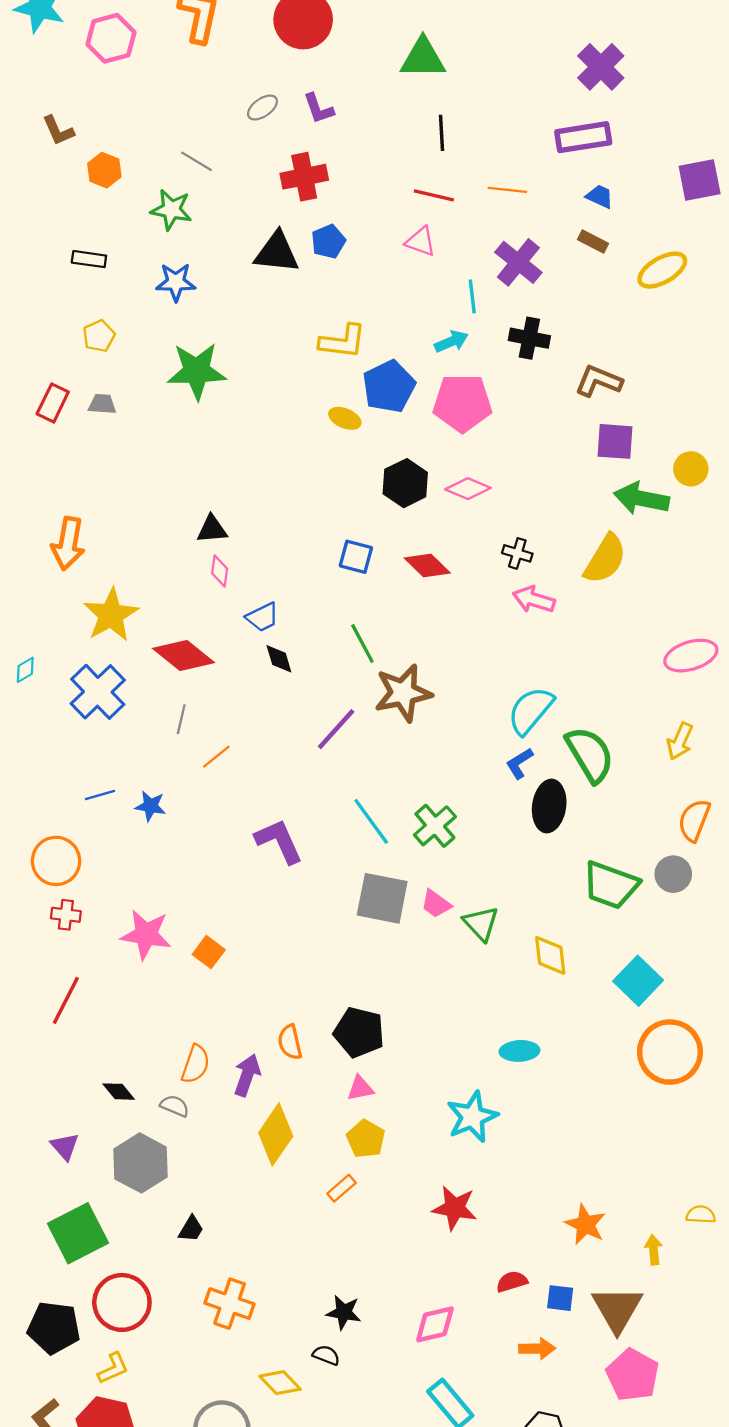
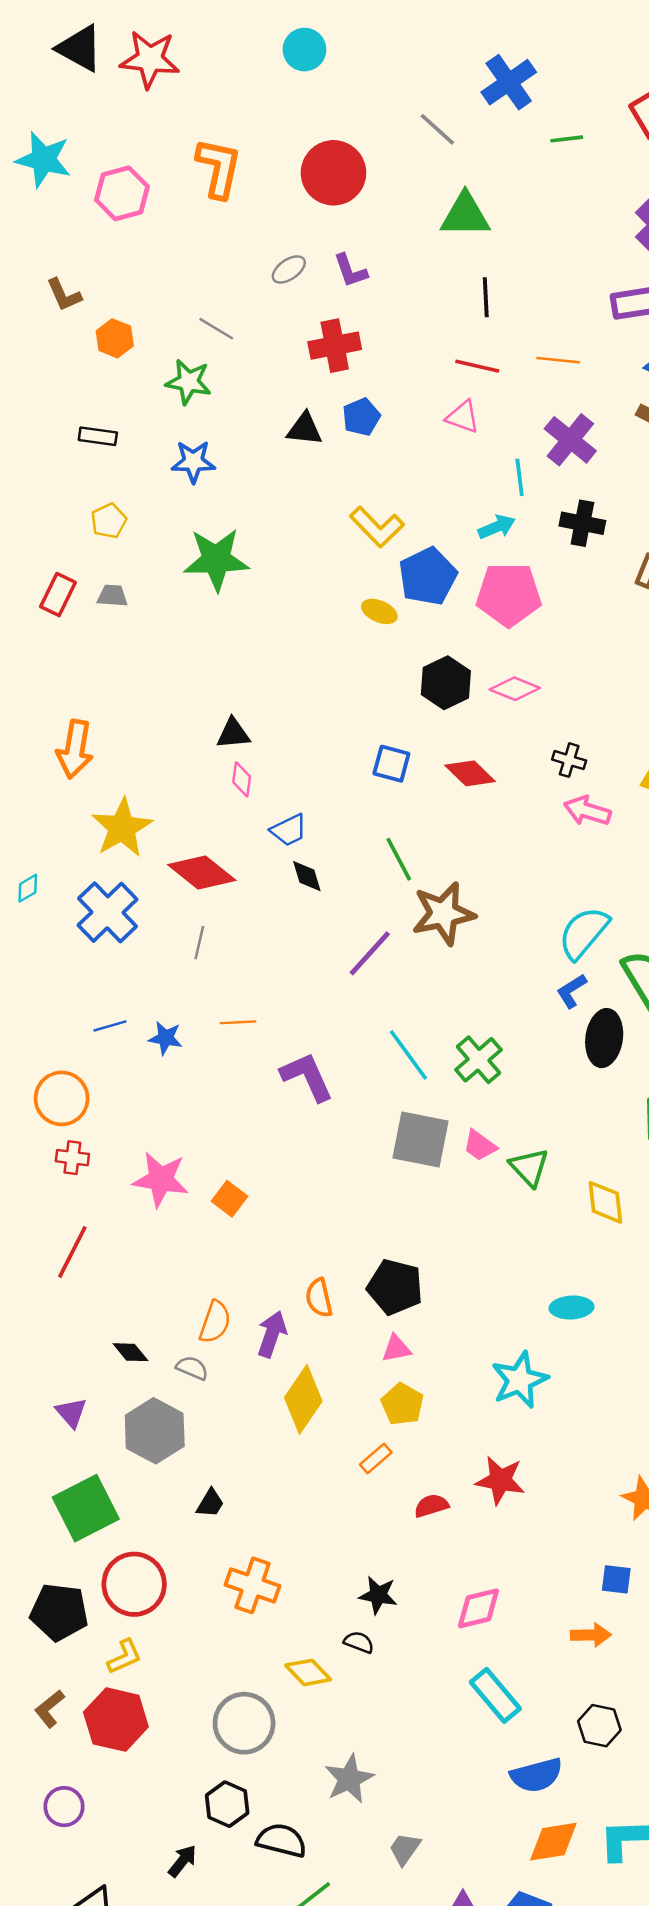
black triangle: (277, 252) -> (304, 429), size x0.7
yellow L-shape: (343, 341) -> (377, 527), turned 39
orange line: (216, 757) -> (238, 1022), moved, turned 36
red semicircle: (512, 1282) -> (431, 1506), moved

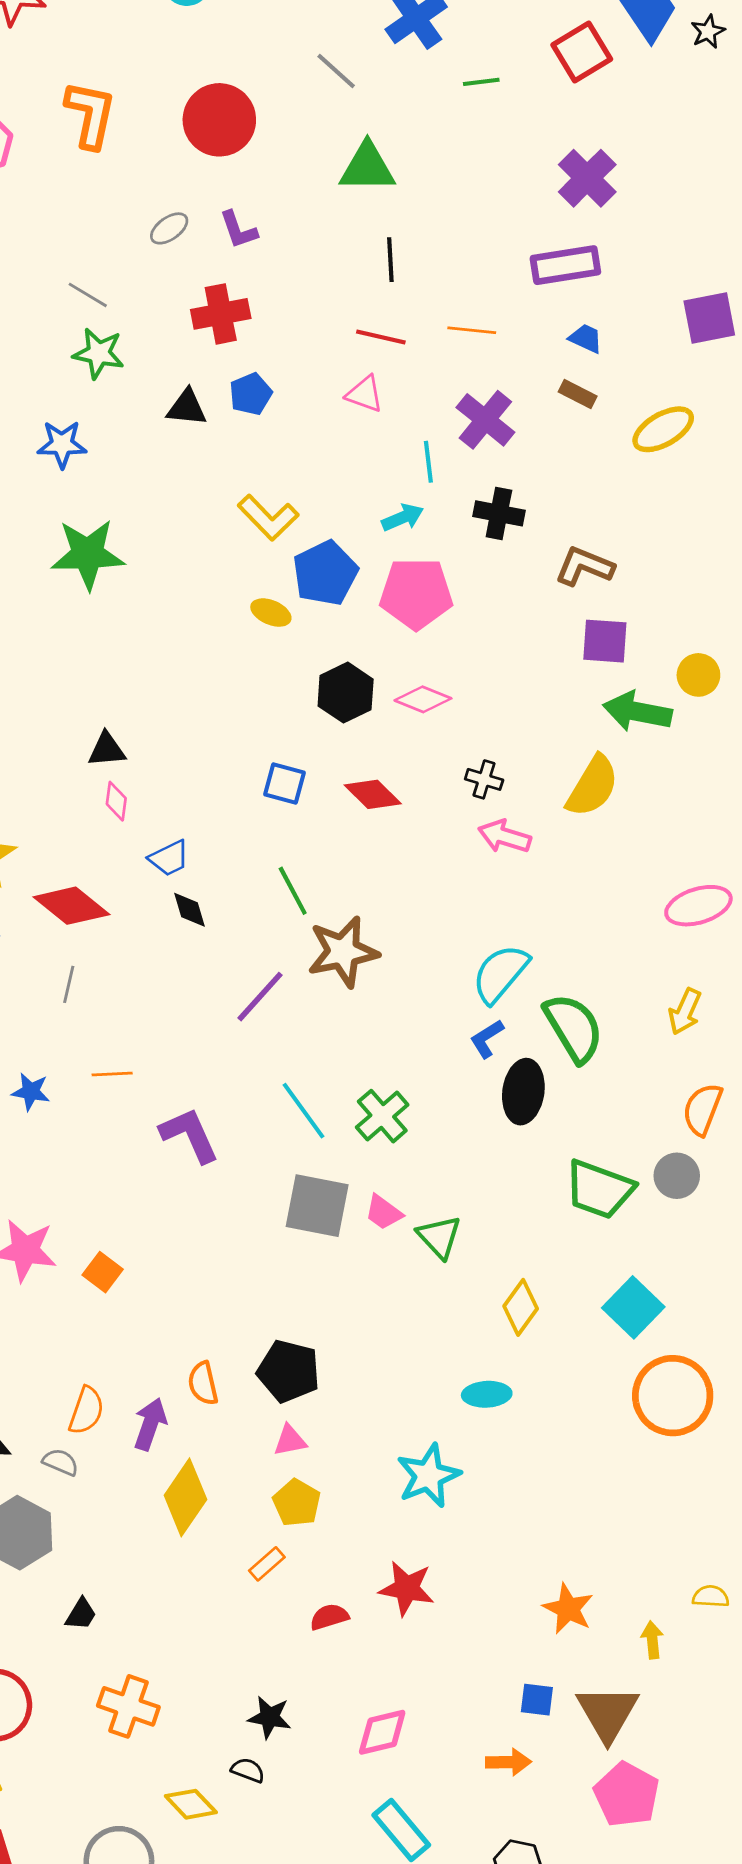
green star: (188, 382) -> (99, 353), moved
yellow diamond: (605, 1202) -> (521, 1307), moved, turned 42

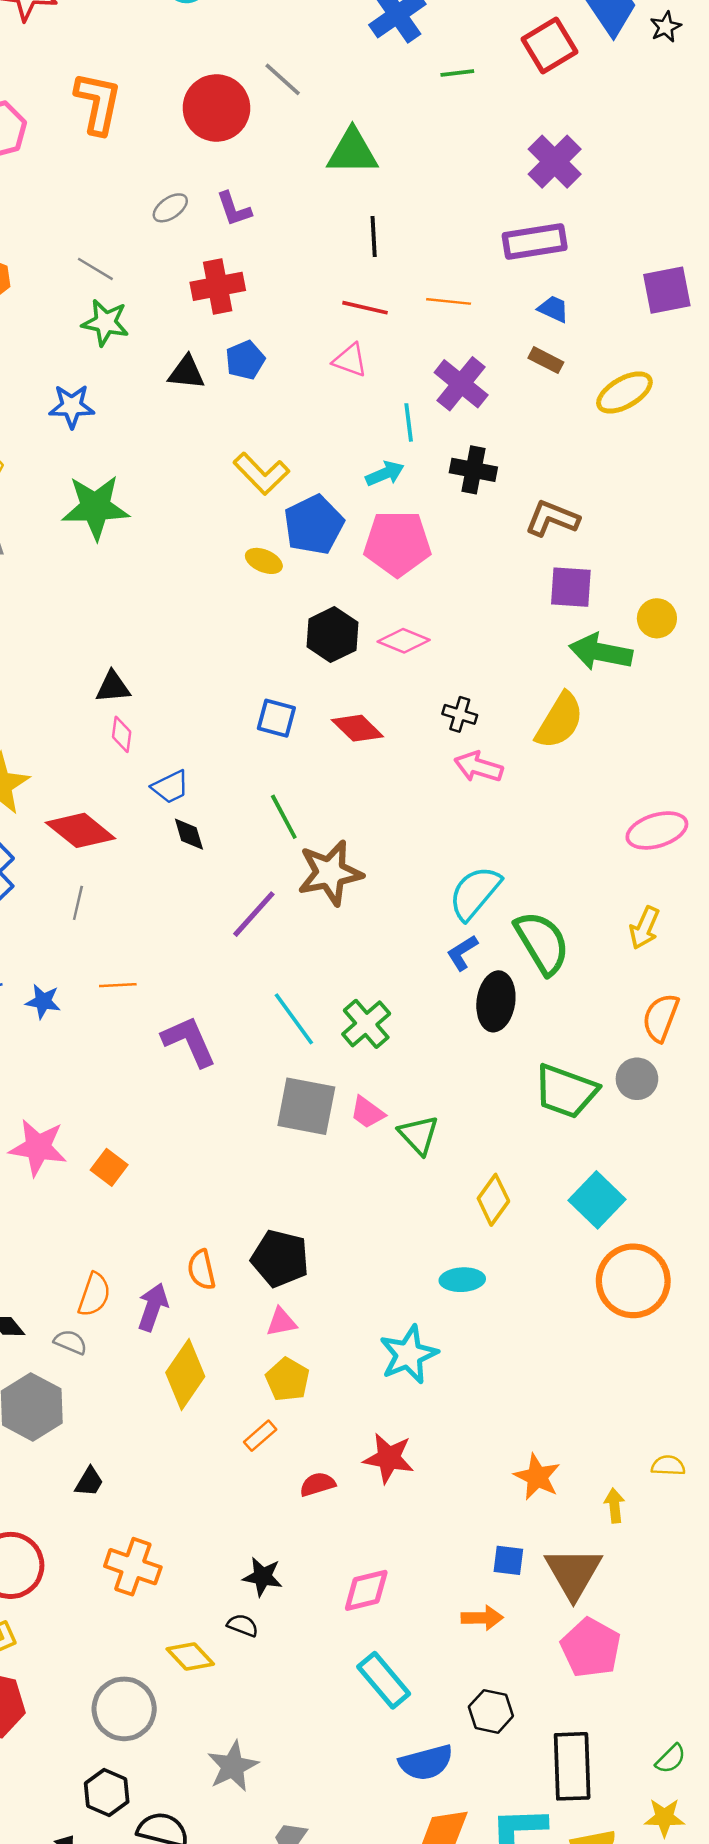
gray line: (336, 71) -> (283, 79), moved

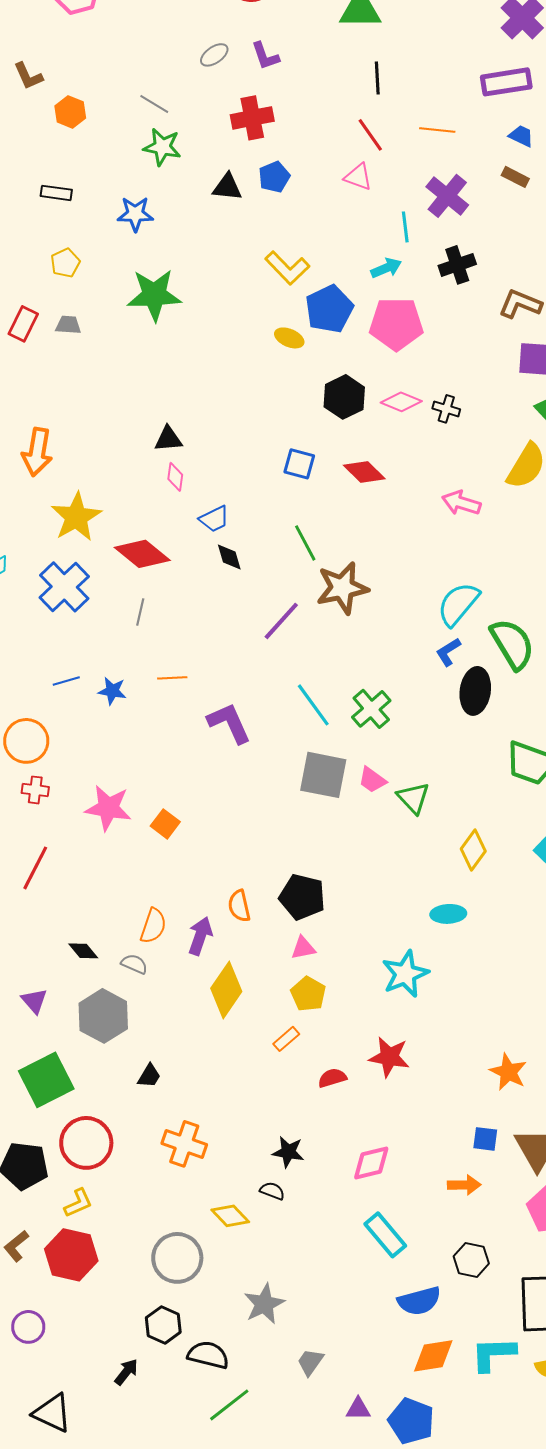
red line: (365, 308) -> (370, 135), turned 42
black cross: (473, 470) -> (457, 265), turned -30
black cross: (460, 714) -> (446, 409), moved

